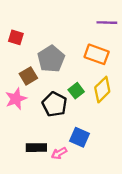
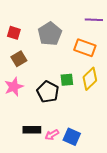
gray pentagon: (51, 59) -> (50, 34), moved
brown square: (28, 76) -> (19, 59), moved
green square: (76, 91) -> (67, 80), turned 32
blue square: (80, 137) -> (72, 137), moved

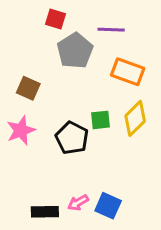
purple line: (94, 20) -> (111, 30), moved
red square: (14, 33) -> (55, 19), moved
brown square: (19, 59) -> (28, 88), turned -35
black rectangle: (32, 130) -> (45, 212), moved

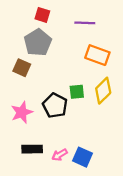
gray pentagon: (75, 51) -> (38, 42), moved
pink star: (21, 130) -> (22, 112), moved
black rectangle: (45, 212) -> (32, 149), moved

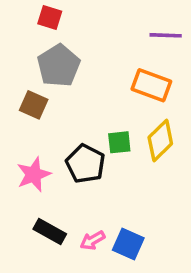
red square: (42, 15) -> (50, 17), moved
purple line: (85, 23) -> (166, 35), moved
black rectangle: (32, 149) -> (50, 231), turned 30

